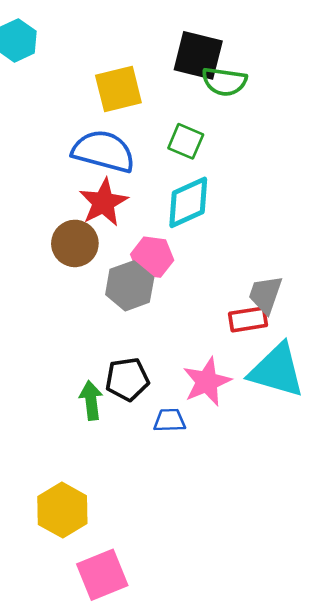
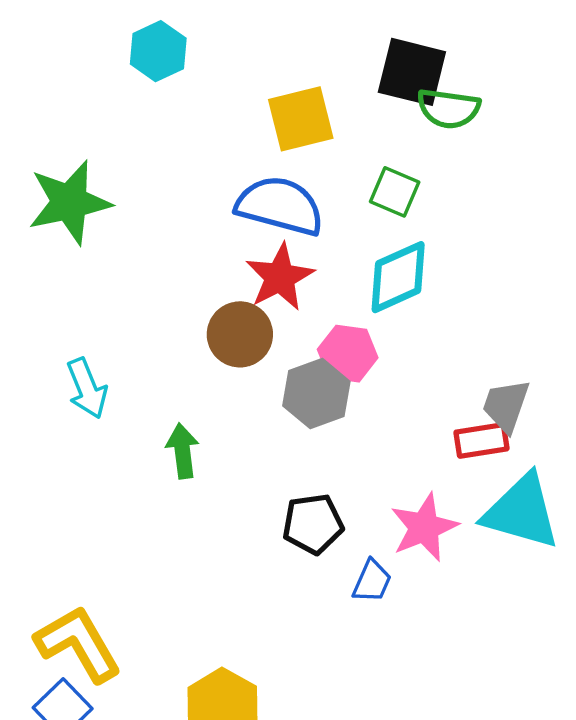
green arrow: (91, 400) -> (183, 451), moved
blue trapezoid: (170, 420) -> (372, 581), turned 116

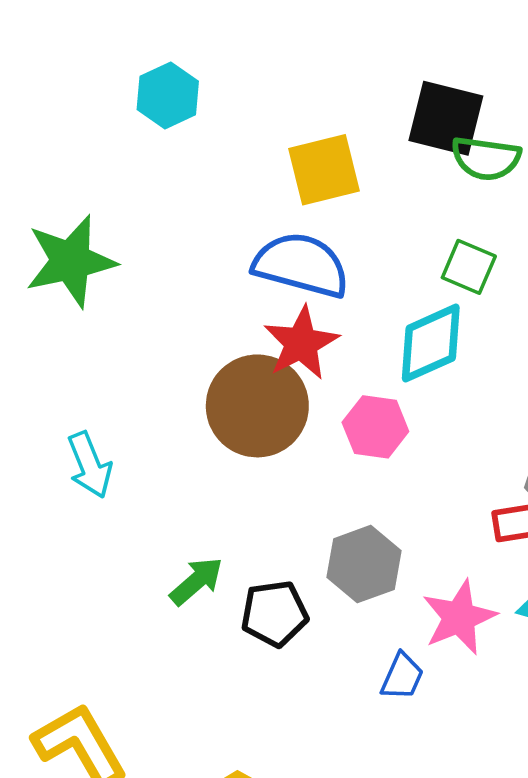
green square: (395, 192) -> (469, 267), moved
brown circle: (240, 334) -> (257, 406), size x1.4
gray hexagon: (316, 394) -> (364, 564), moved
green arrow: (183, 451) -> (196, 581), moved, turned 56
black pentagon: (313, 524) -> (274, 614), moved

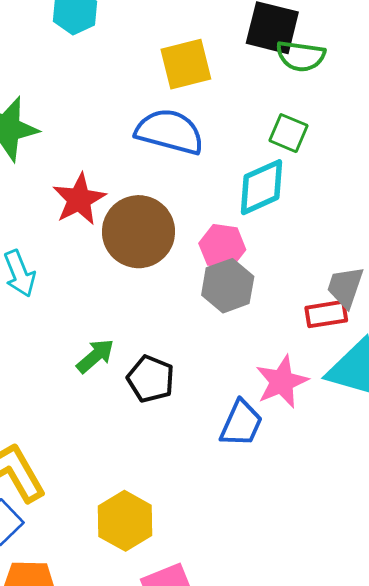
red star: (301, 343) -> (79, 199), moved
gray hexagon: (364, 564) -> (228, 286), moved
black pentagon: (274, 614) -> (151, 379), turned 30
blue trapezoid: (402, 676) -> (241, 424), size x1.4

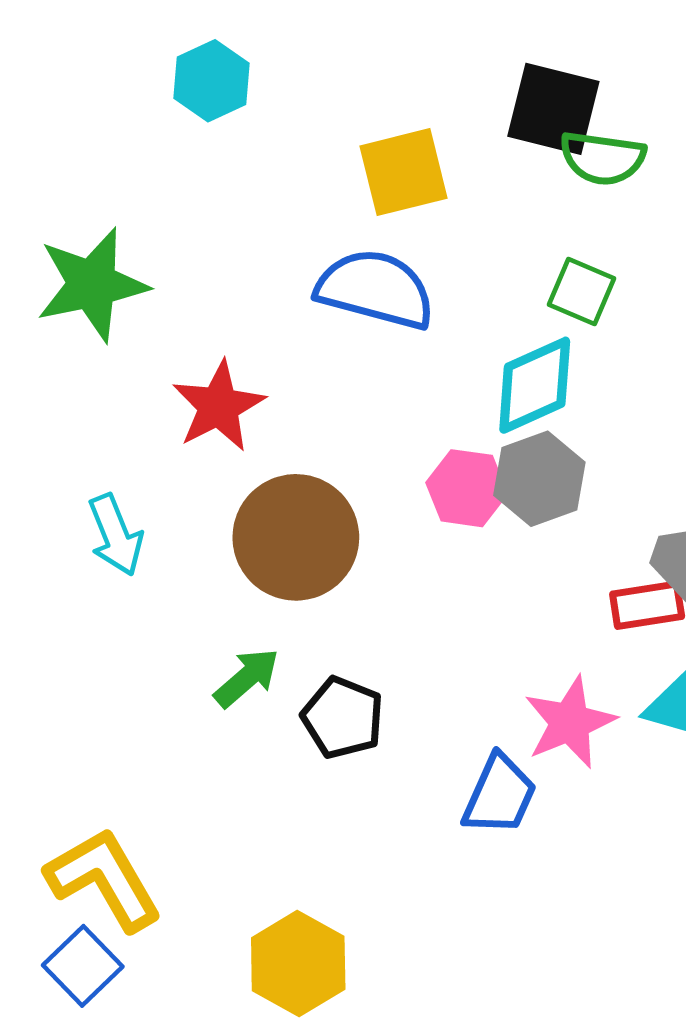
brown circle: (139, 232) -> (296, 537), moved
gray hexagon: (228, 286) -> (539, 479), moved

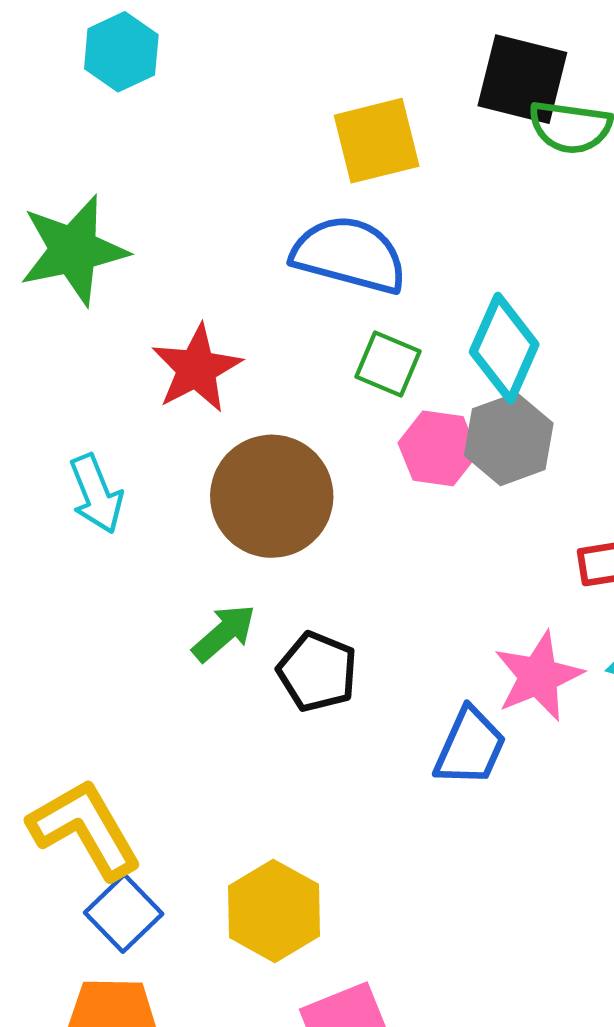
cyan hexagon: (212, 81) -> (121, 52), moved
green square: (581, 291) -> (388, 364), moved
cyan diamond: (535, 385) -> (504, 348), turned -42
blue square: (83, 966) -> (124, 913), moved

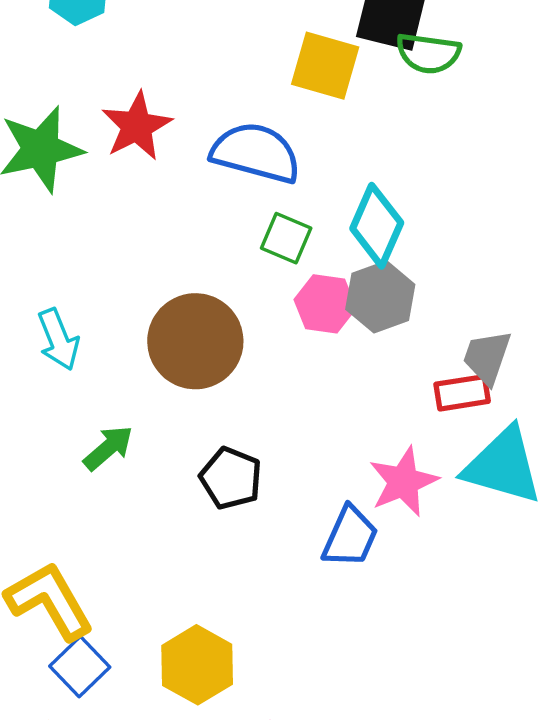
yellow square: (377, 141) -> (325, 66), moved, turned 30
red star: (197, 369) -> (137, 126), moved
green arrow: (224, 633) -> (108, 448), moved

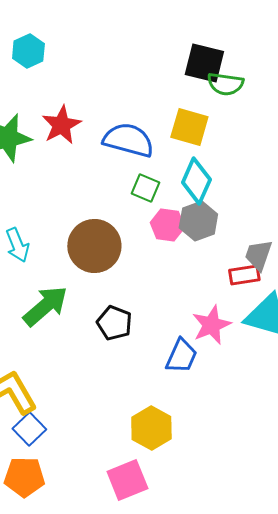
yellow square: (325, 66) -> (189, 127), moved
green arrow: (108, 448) -> (45, 306), size x1.6
yellow hexagon: (197, 665) -> (151, 428), moved

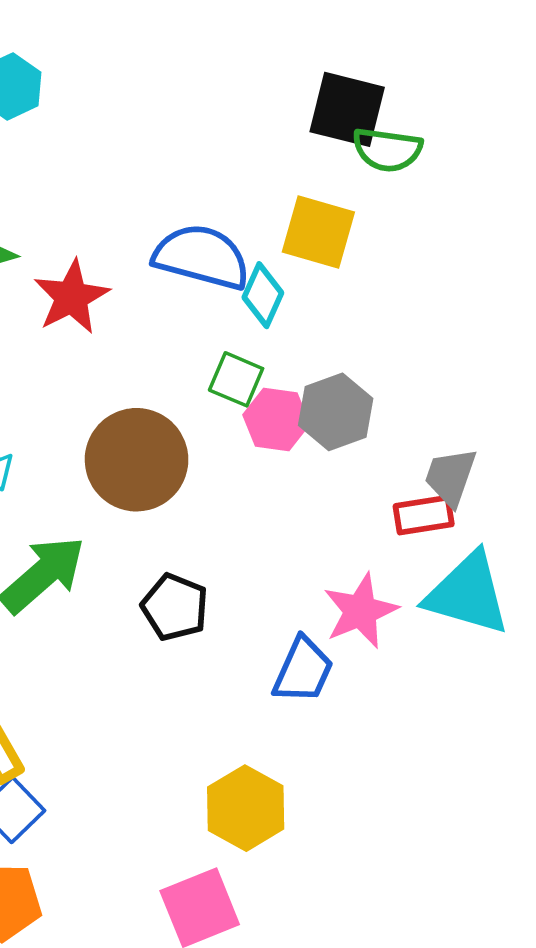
red star: (61, 125) -> (71, 297), moved
cyan diamond: (196, 181) -> (263, 295), moved, size x0.7
green square: (145, 188) -> (236, 379), moved

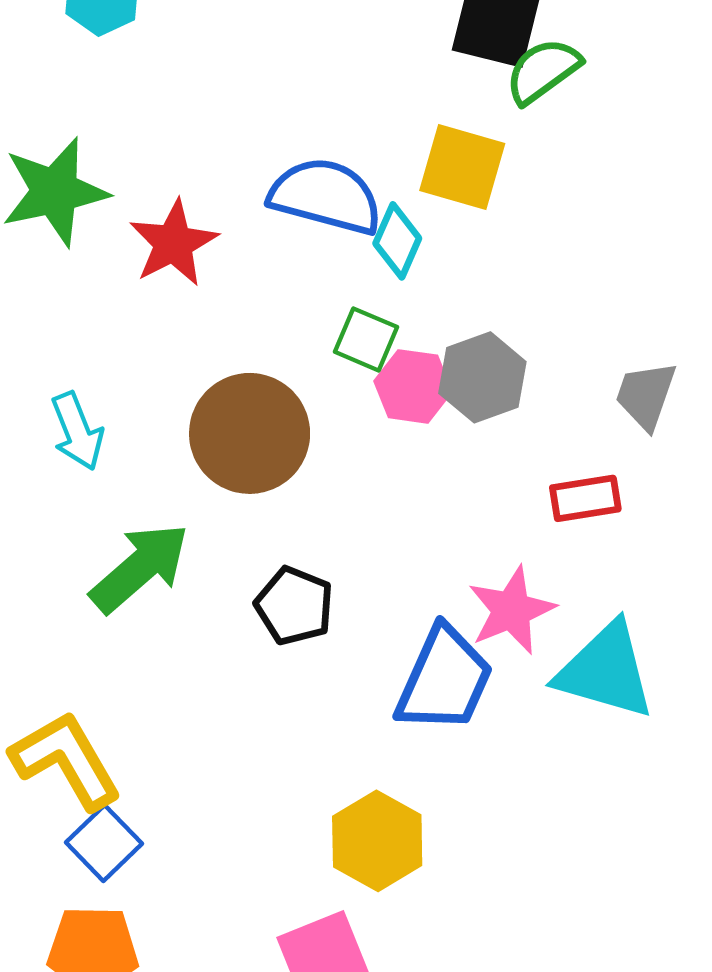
green semicircle: (387, 150) -> (543, 71), turned 136
gray trapezoid: (450, 477) -> (646, 395), moved
cyan triangle: (468, 594) -> (605, 671), moved
blue trapezoid: (303, 670) -> (444, 680), size x1.4

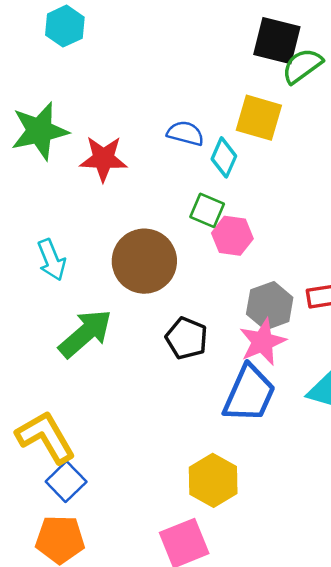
blue semicircle: (326, 196) -> (185, 133), size x0.6
red star: (173, 243) -> (103, 159), turned 30
gray hexagon: (482, 377) -> (270, 306), moved
black pentagon: (294, 606) -> (187, 338), moved
pink star: (511, 610) -> (262, 342), moved

